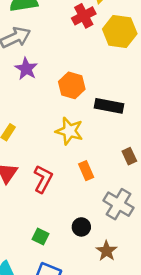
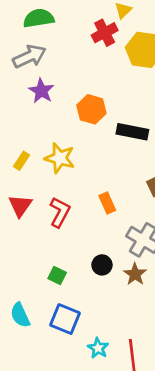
yellow star: (69, 131) -> (60, 158), moved
brown star: (107, 251) -> (135, 274), moved

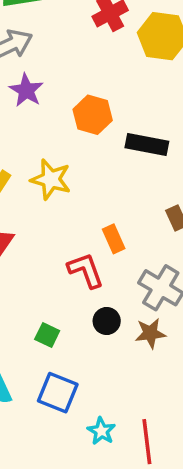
red L-shape: (60, 212) -> (86, 270), moved, turned -48
brown star: (135, 274) -> (150, 333), turned 30

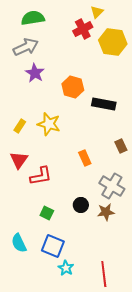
red L-shape: (86, 270) -> (41, 176), moved, turned 100
cyan star: (101, 431) -> (66, 268), moved

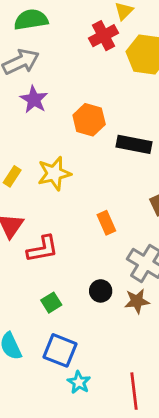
yellow star: (49, 124) -> (54, 173), turned -30
green square: (47, 213) -> (51, 303), turned 32

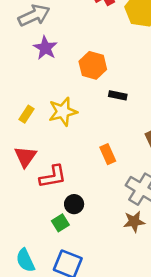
black rectangle: (134, 144) -> (118, 95), moved, size x0.6
black circle: (101, 291) -> (74, 204), moved

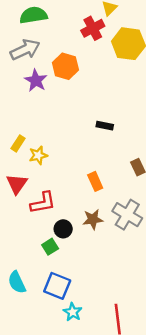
orange hexagon: (93, 65) -> (65, 66), moved
yellow star: (63, 112) -> (38, 155), moved, size x0.7
brown star: (134, 222) -> (93, 219), moved

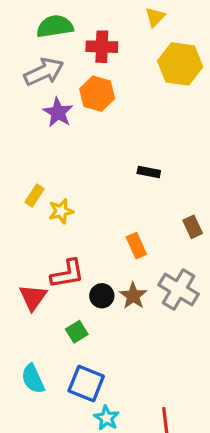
red cross: (93, 28) -> (102, 47), moved, turned 30
red triangle: (17, 184) -> (33, 297), moved
brown star: (93, 219) -> (133, 296), turned -30
black circle: (63, 229) -> (102, 296), moved

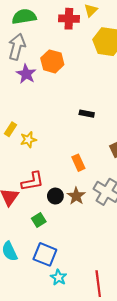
red cross: (102, 47) -> (69, 19), moved
gray arrow: (44, 72) -> (17, 47), turned -50

